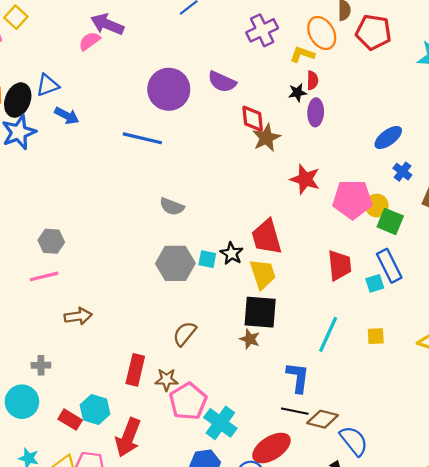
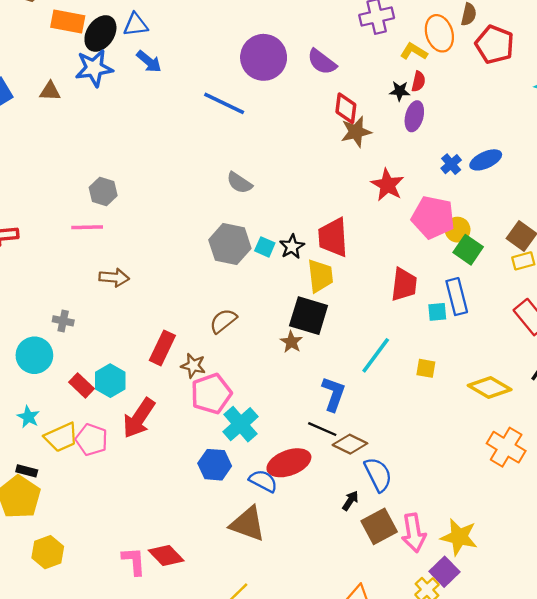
blue cross: (402, 172) -> (451, 164), moved

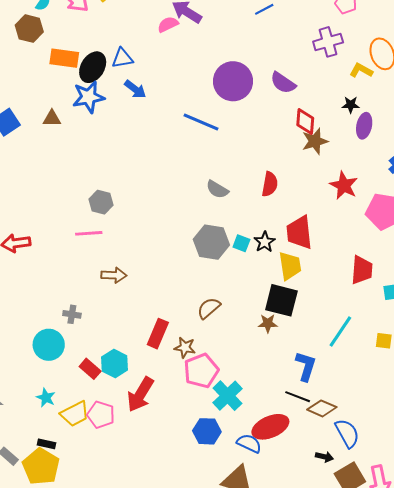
red semicircle: (418, 81) -> (270, 184), moved, size x1.4
brown star: (291, 342) -> (268, 323), turned -30
black arrow: (350, 501) -> (324, 457), turned 72

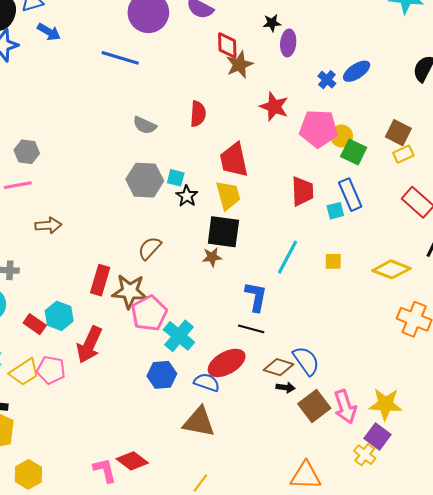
black star: (265, 242) -> (187, 196), moved
brown star: (185, 347) -> (130, 291), size x1.6
brown diamond: (322, 408) -> (278, 367), moved

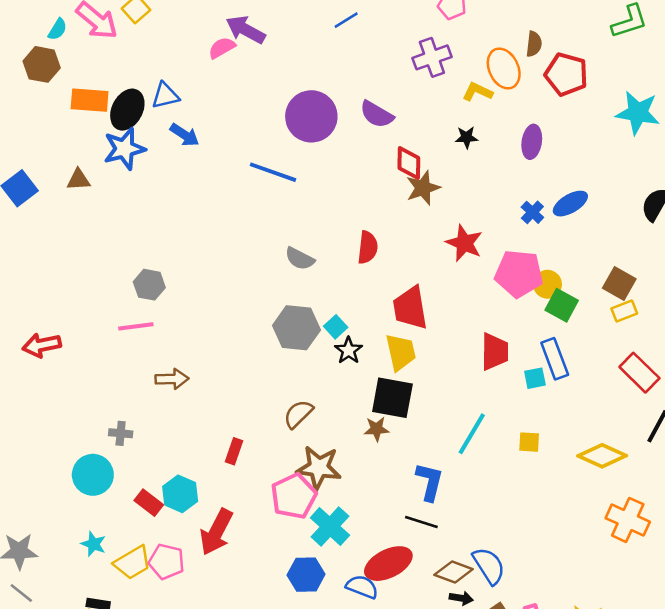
purple ellipse: (288, 43) -> (532, 142), moved
cyan square: (176, 178) -> (336, 327), turned 30
red rectangle: (100, 280) -> (234, 451), size x0.7
brown star: (130, 291) -> (319, 468), moved

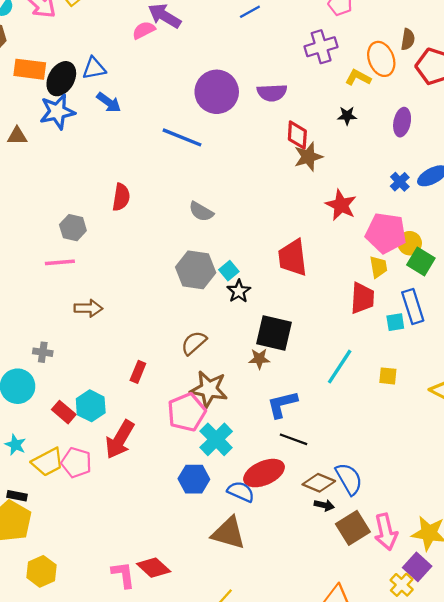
purple semicircle: (377, 114) -> (272, 93), turned -36
red semicircle: (368, 247) -> (121, 197), moved
yellow trapezoid: (401, 352) -> (378, 267), moved, size x0.7
blue L-shape: (430, 482) -> (282, 404), moved, turned -120

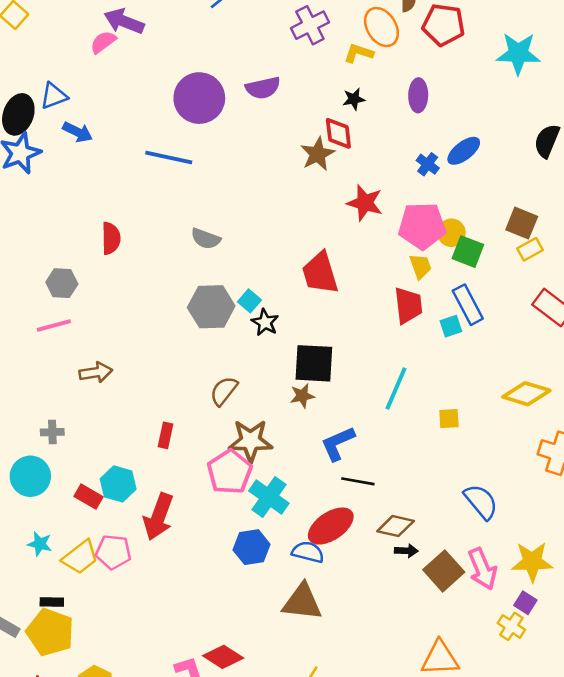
red diamond: (297, 135) -> (338, 133), moved
yellow square: (388, 376) -> (449, 419), moved
blue semicircle: (349, 479) -> (481, 502), moved
purple square: (417, 567) -> (525, 603), size x0.7

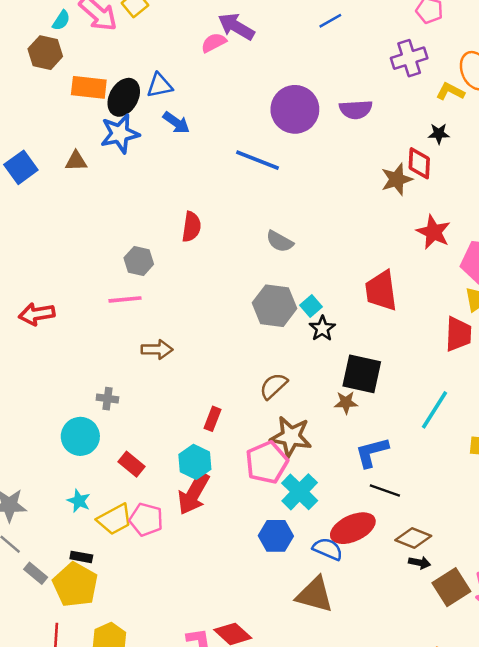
cyan hexagon: (118, 484) -> (195, 462), moved

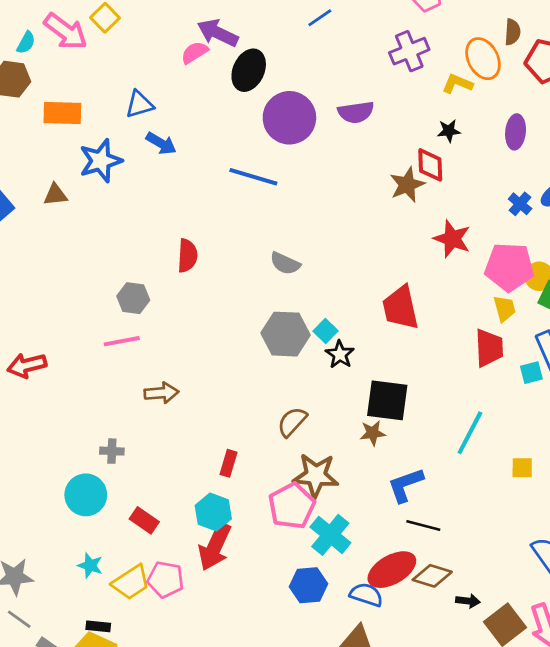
black ellipse: (124, 97) -> (249, 70), moved
brown diamond: (413, 538) -> (432, 576), moved

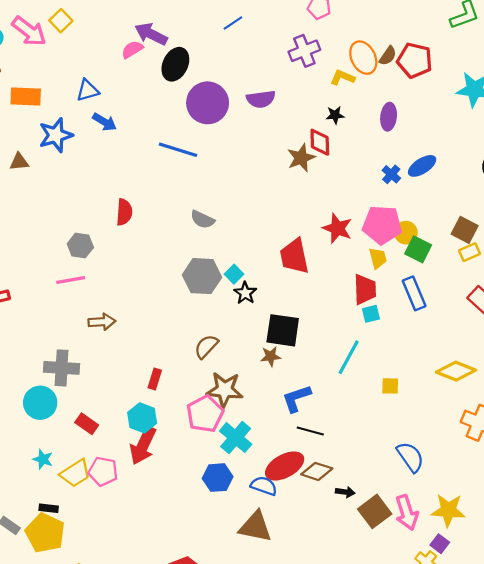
brown semicircle: (513, 32) -> (388, 56), moved, turned 30
red star: (452, 239) -> (337, 228), moved
cyan square: (531, 373) -> (371, 314), moved
gray cross: (112, 451) -> (62, 368), size x1.8

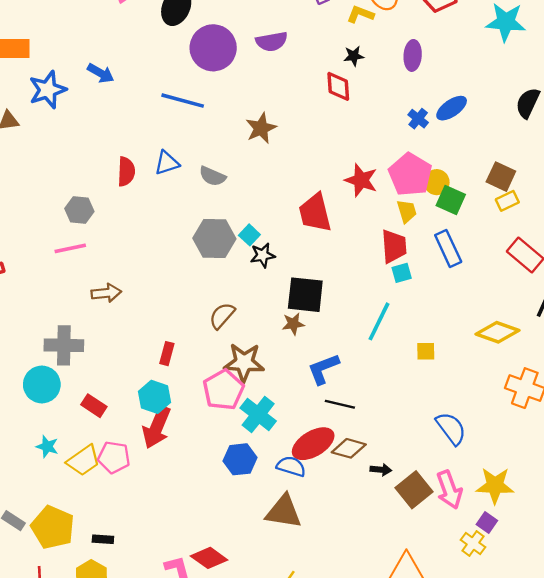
blue triangle: (88, 90) -> (167, 163), moved
brown star: (301, 158) -> (261, 128), moved
pink pentagon: (382, 225) -> (410, 175), turned 30
black star: (245, 293) -> (263, 255), turned 30
black rectangle: (49, 508) -> (103, 539), moved

